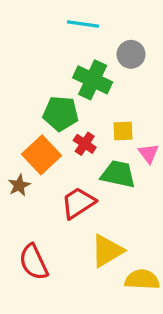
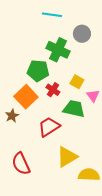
yellow square: (123, 131) -> (77, 82), turned 32

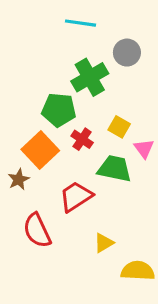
green cross: (58, 50) -> (90, 77), turned 35
yellow triangle: (67, 157) -> (104, 243), size x0.6
red semicircle: (21, 164) -> (37, 231), moved

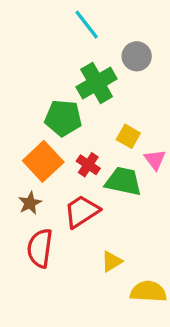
cyan line: (80, 23) -> (87, 25), turned 44
red cross: (82, 139) -> (88, 165), moved
brown star: (19, 179) -> (30, 203), moved
red semicircle: (37, 231) -> (40, 248), turned 33

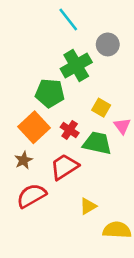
red semicircle: (40, 248) -> (31, 196), turned 52

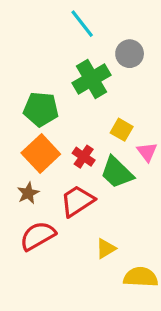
green pentagon: (50, 93) -> (41, 109), moved
green trapezoid: (97, 143) -> (117, 172), turned -148

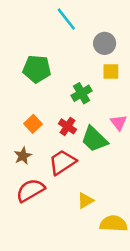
green cross: (92, 79) -> (82, 93), moved, size x0.7
green pentagon: (41, 109) -> (37, 69), moved
yellow square: (122, 130) -> (111, 71), moved, turned -30
orange square: (41, 153) -> (33, 124), size x0.6

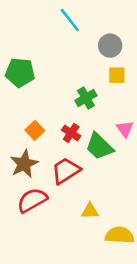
green pentagon: (37, 69) -> (20, 72), moved
brown star: (23, 156) -> (24, 164), size x1.5
yellow triangle: (85, 201) -> (90, 211), turned 30

